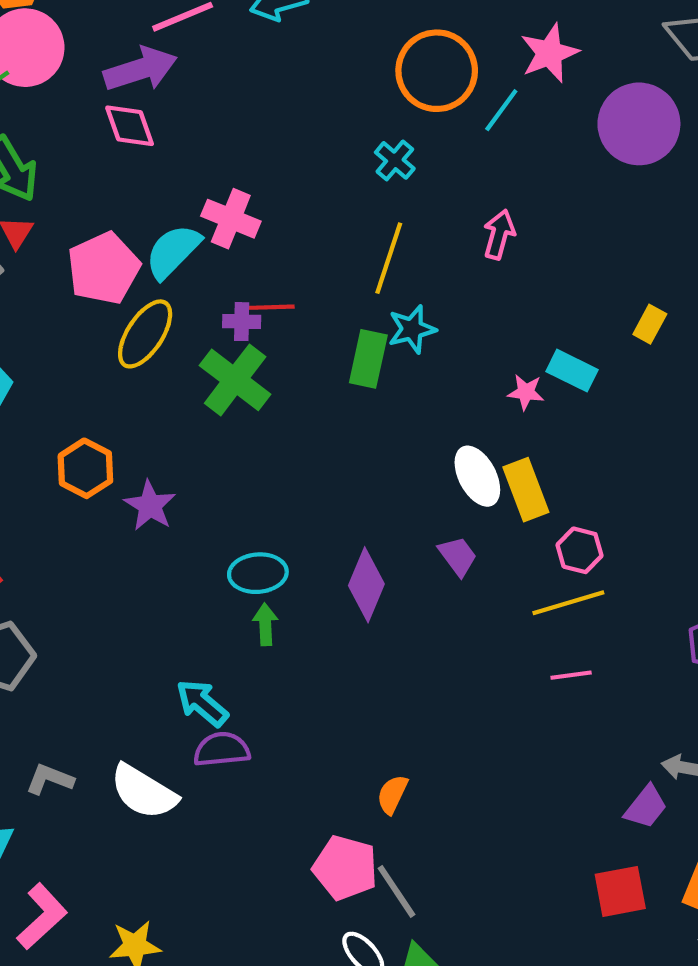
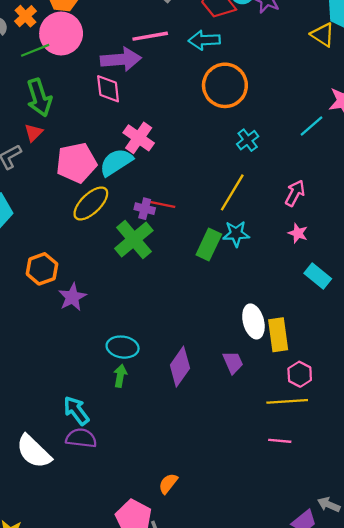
orange circle: (437, 71) -> (225, 85), moved
pink cross: (231, 219) -> (139, 138), moved
pink star: (526, 392) -> (298, 233), moved

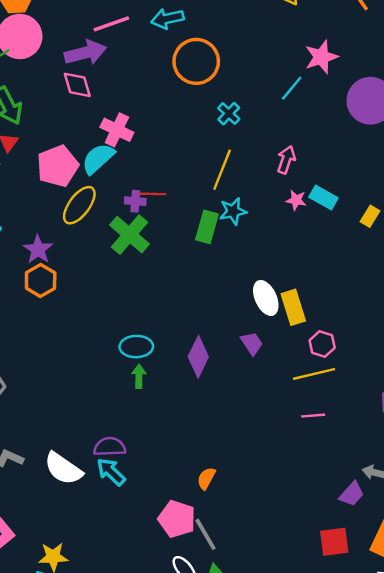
cyan rectangle: (318, 276) -> (323, 198), moved
purple star: (72, 297) -> (38, 250), moved
cyan arrow: (76, 411) -> (111, 472), moved

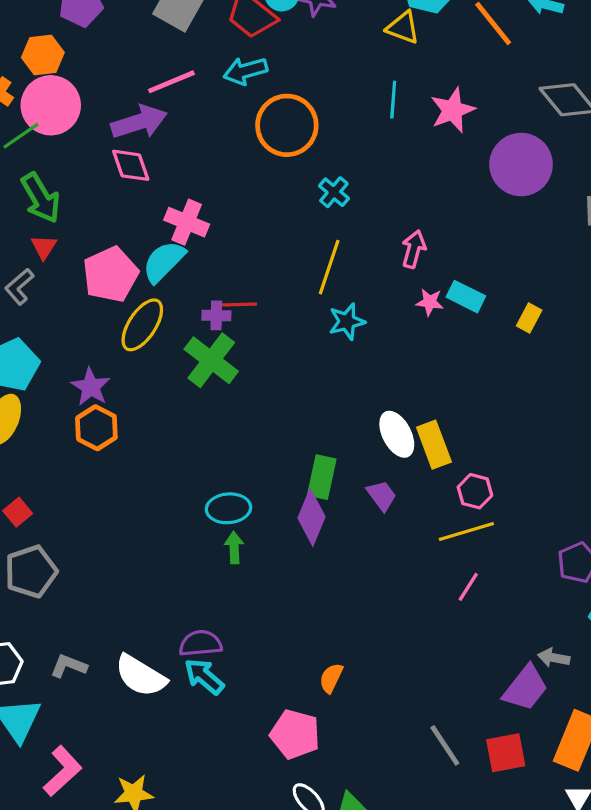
cyan line: (292, 88) -> (393, 100), moved, turned -32
green rectangle: (207, 227) -> (322, 477), moved
pink line: (313, 416) -> (468, 587), turned -50
purple trapezoid: (352, 494) -> (525, 688), size x1.4
gray line: (205, 534) -> (445, 745), moved

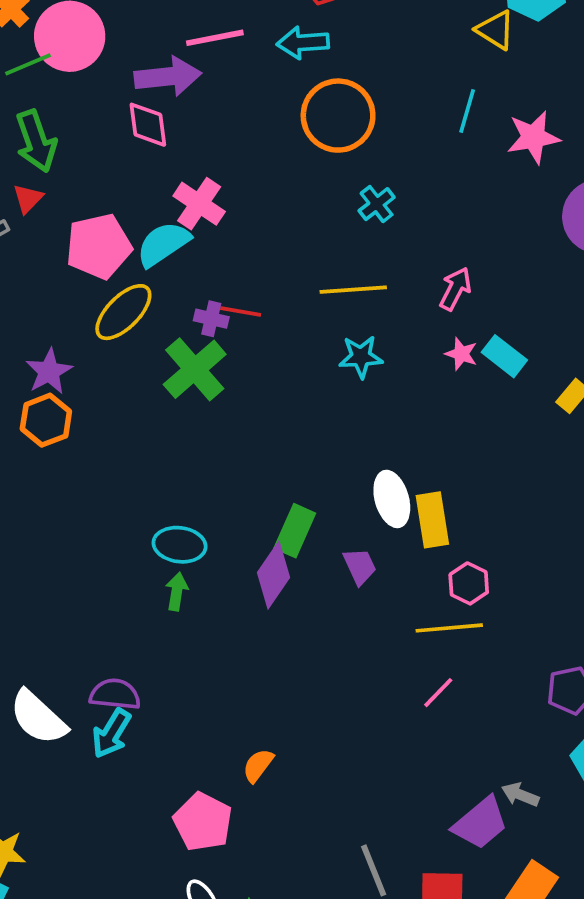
yellow line: (329, 267) -> (353, 290), turned 56
cyan arrow: (204, 676) -> (111, 733), turned -111

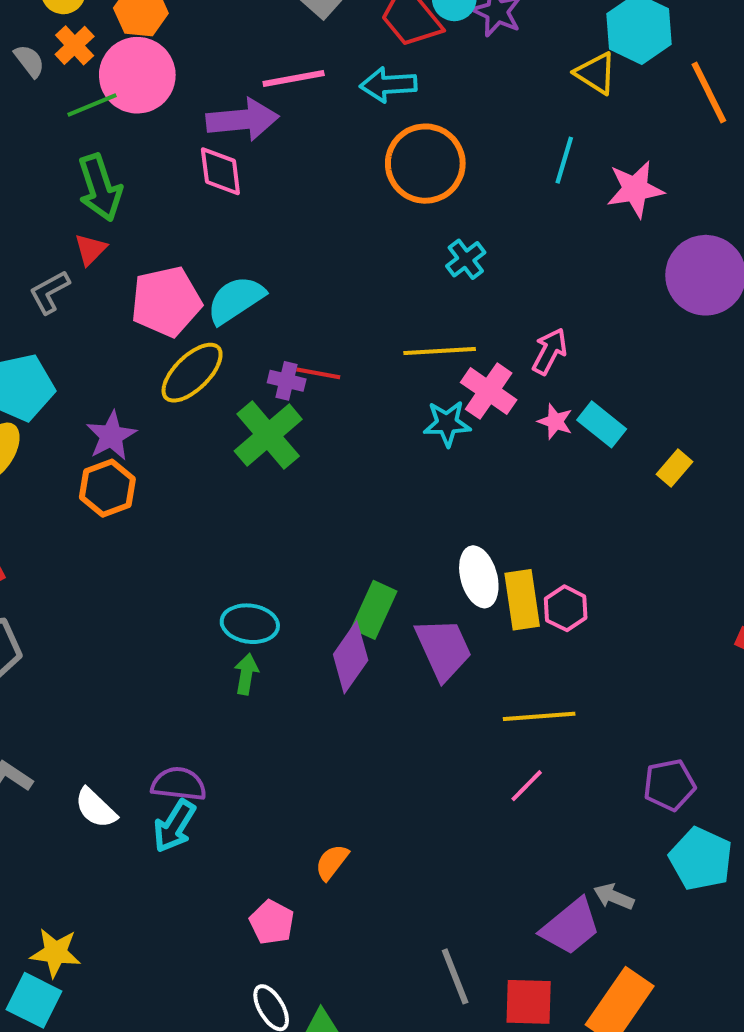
pink cross: (199, 204) -> (489, 391), moved
purple trapezoid: (360, 566) -> (443, 649), size x1.6
pink hexagon: (469, 583) -> (566, 608), moved
white semicircle: (38, 717) -> (96, 808), size x0.7
pink pentagon: (203, 822) -> (272, 922), size x0.7

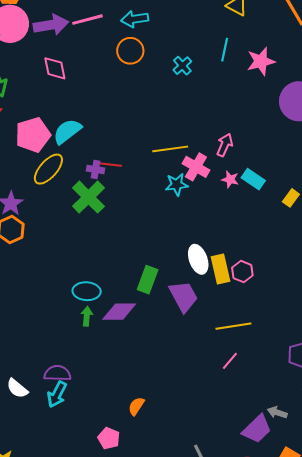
purple arrow: (243, 120) -> (51, 25), moved
orange circle: (425, 164) -> (130, 51), moved, size x0.7
cyan cross: (466, 259) -> (182, 66), moved
purple diamond: (351, 657) -> (119, 312), moved, turned 60

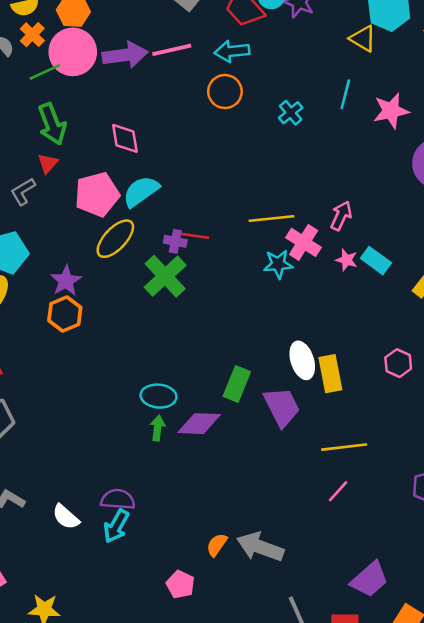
pink diamond: (55, 68) -> (125, 138), moved
pink hexagon: (242, 272) -> (398, 363), moved
gray arrow: (277, 412) -> (260, 547), moved, size x1.8

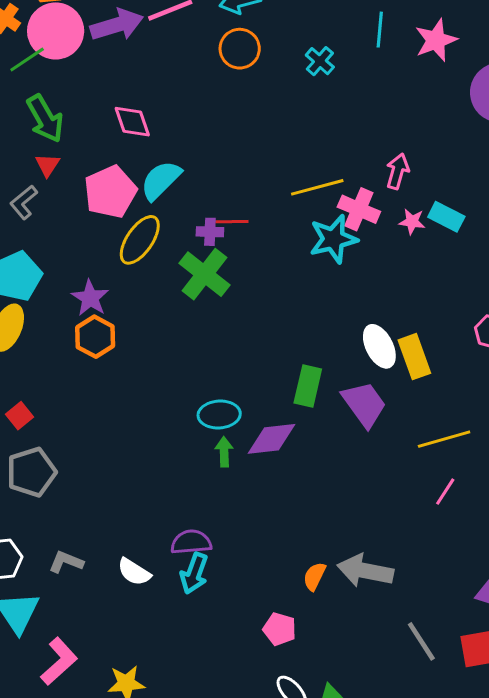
cyan star: (278, 264) -> (333, 239), size x1.4

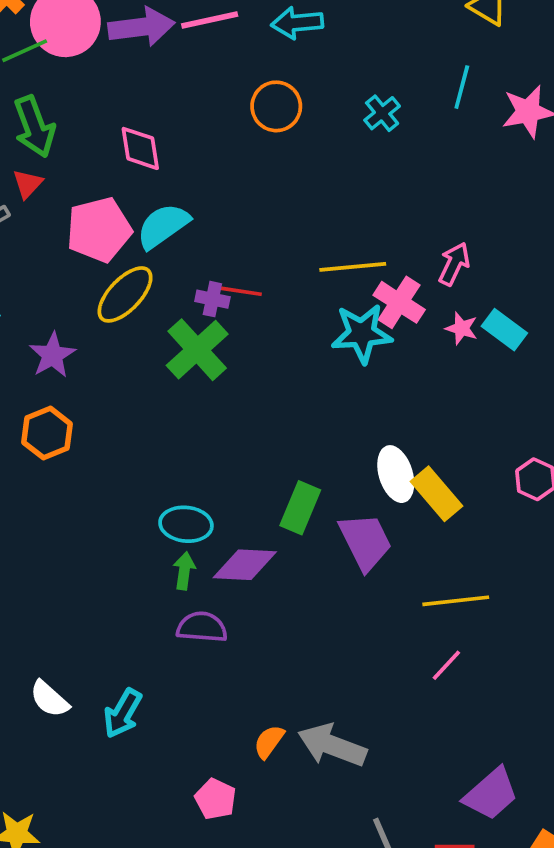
orange circle: (240, 49) -> (276, 106), moved
orange hexagon: (95, 337) -> (47, 433), moved
yellow rectangle: (414, 357) -> (436, 494), turned -30
purple semicircle: (191, 542) -> (202, 627), moved

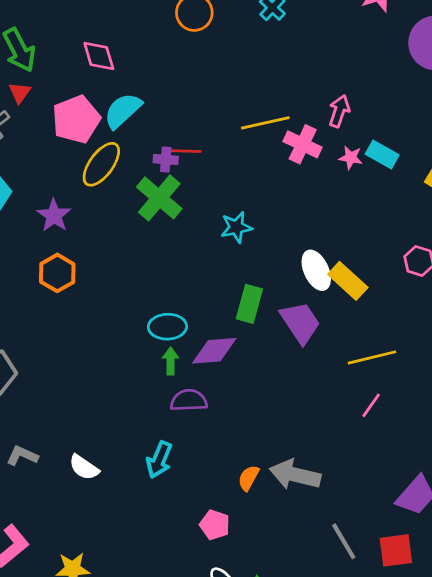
cyan star: (362, 333) -> (236, 227), moved, size x0.7
cyan arrow: (123, 713) -> (159, 460), moved

